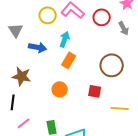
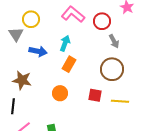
yellow circle: (48, 15) -> (31, 19), moved
gray arrow: (124, 28) -> (114, 41), moved
yellow line: (120, 108) -> (120, 101), moved

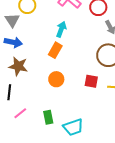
blue arrow: (38, 51) -> (13, 42), moved
orange rectangle: (69, 64) -> (55, 50), moved

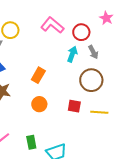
cyan arrow: (61, 29) -> (72, 54), moved

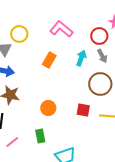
red circle: (81, 32) -> (99, 36), moved
orange rectangle: (38, 75) -> (49, 60), moved
green rectangle: (31, 142) -> (40, 136), moved

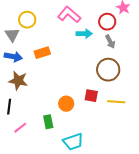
cyan arrow: (81, 58) -> (84, 34), moved, turned 70
orange rectangle: (49, 60) -> (42, 53), moved, turned 42
orange circle: (48, 108) -> (66, 104), moved

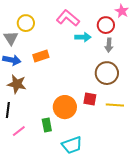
gray arrow: (110, 42) -> (109, 45), turned 32
orange circle: (66, 104) -> (65, 107), size x1.5

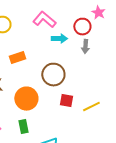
brown circle: (107, 73) -> (53, 75), moved
yellow line: (115, 105) -> (91, 107), turned -30
orange circle: (65, 107) -> (26, 99), moved

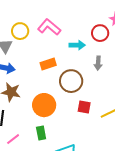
pink L-shape: (44, 20) -> (49, 27), moved
gray arrow: (85, 47) -> (98, 63), moved
orange rectangle: (17, 58) -> (48, 64), moved

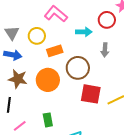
yellow circle: (20, 31) -> (37, 36), moved
orange circle: (44, 105) -> (48, 80), moved
red square: (84, 107) -> (91, 94), size x1.5

